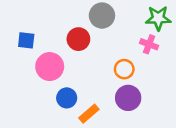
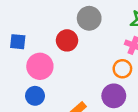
orange circle: (124, 69) -> (122, 69), moved
blue circle: (67, 98) -> (35, 96), moved

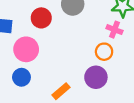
red circle: (67, 40) -> (41, 18), moved

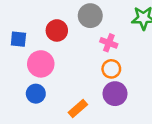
pink cross: (115, 30) -> (109, 43), moved
orange circle: (104, 52) -> (111, 69), moved

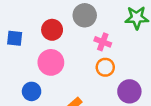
pink circle: (41, 64) -> (51, 62), moved
purple circle: (115, 94) -> (129, 91), moved

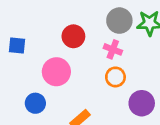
gray circle: (85, 15) -> (119, 21), moved
red circle: (52, 30) -> (73, 36), moved

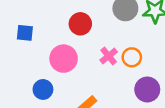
pink cross: (113, 49) -> (109, 56), moved, turned 30
orange circle: (115, 77) -> (132, 57), moved

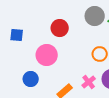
pink cross: (109, 56) -> (89, 82), moved

